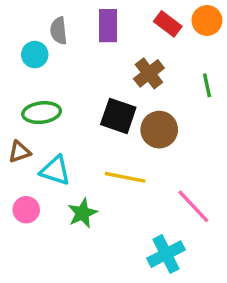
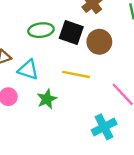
green ellipse: (42, 113) -> (41, 30), moved

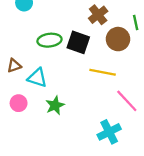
brown circle: (99, 42) -> (118, 39), moved
yellow line: (76, 74) -> (103, 72), moved

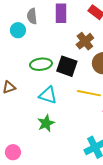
cyan triangle: (37, 78) -> (48, 95), moved
pink circle: (19, 103) -> (13, 152), moved

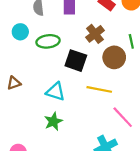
cyan circle: (18, 30) -> (20, 32), moved
green ellipse: (41, 64) -> (48, 41), moved

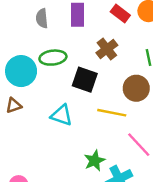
cyan circle: (20, 32) -> (21, 71), moved, size x1.6
brown circle: (114, 57) -> (136, 88), moved
green star: (53, 121) -> (95, 161), moved

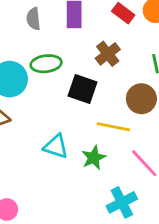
cyan triangle: (61, 115) -> (56, 146), moved
green star: (95, 161) -> (94, 158), moved

